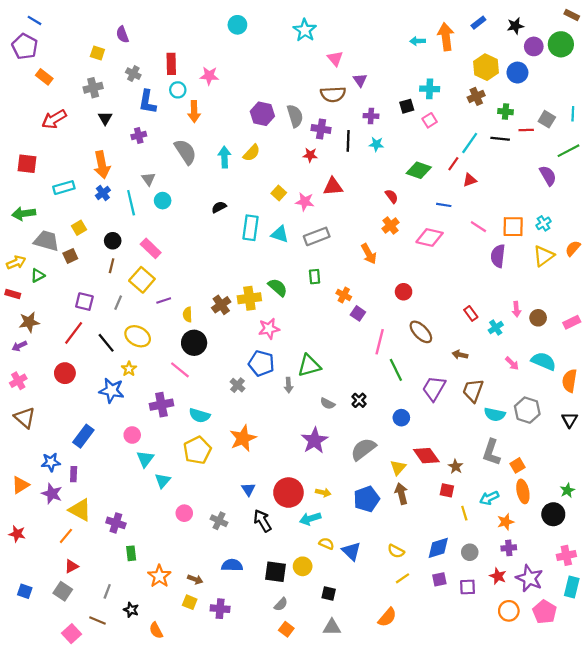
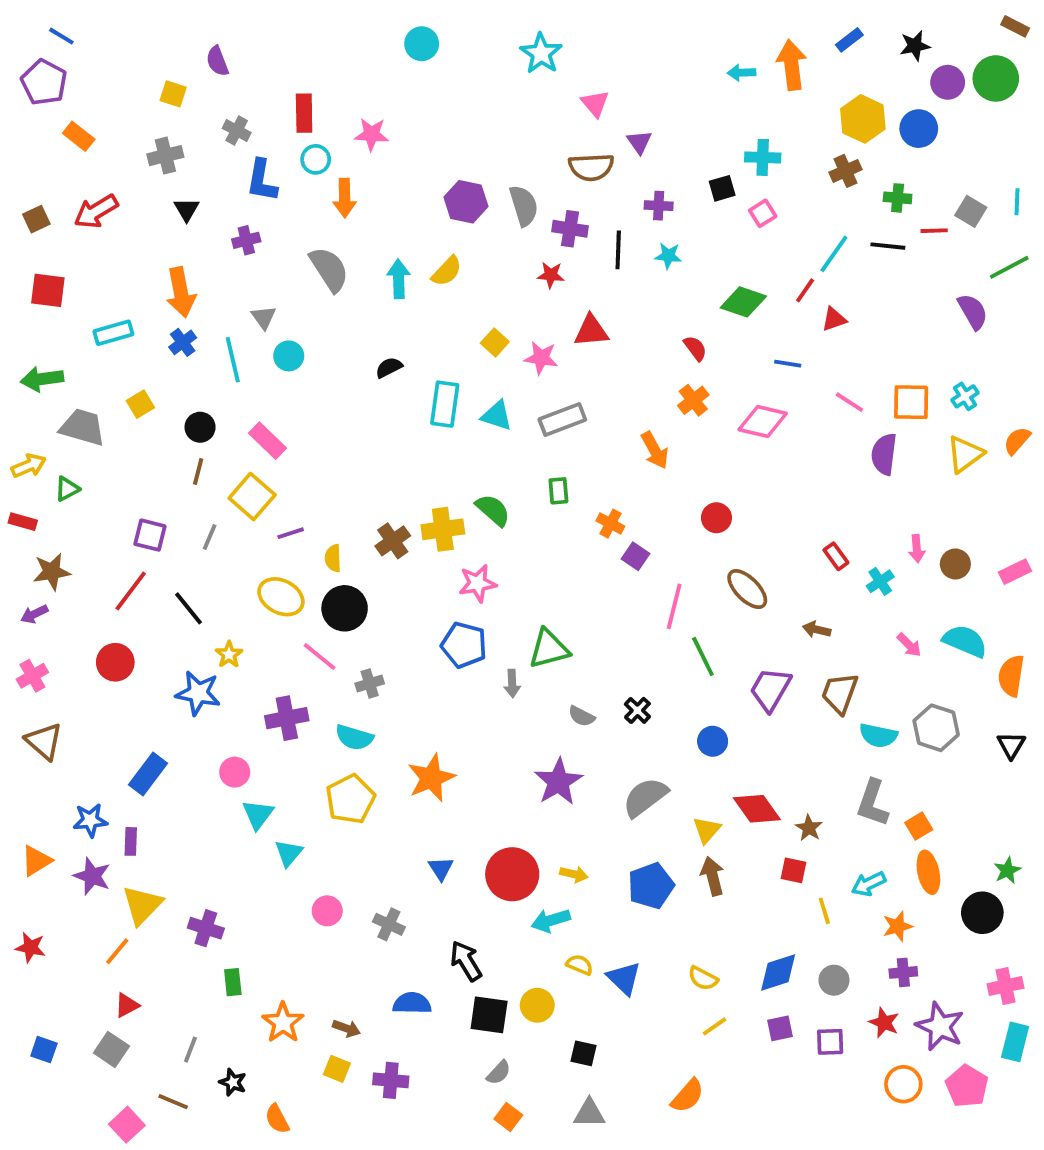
brown square: (70, 256) -> (36, 219), moved
yellow ellipse: (138, 336) -> (281, 597), moved
gray cross: (237, 385) -> (370, 683), moved, turned 32
yellow triangle: (80, 510) -> (142, 905), turned 45
black arrow: (262, 521) -> (466, 961), moved

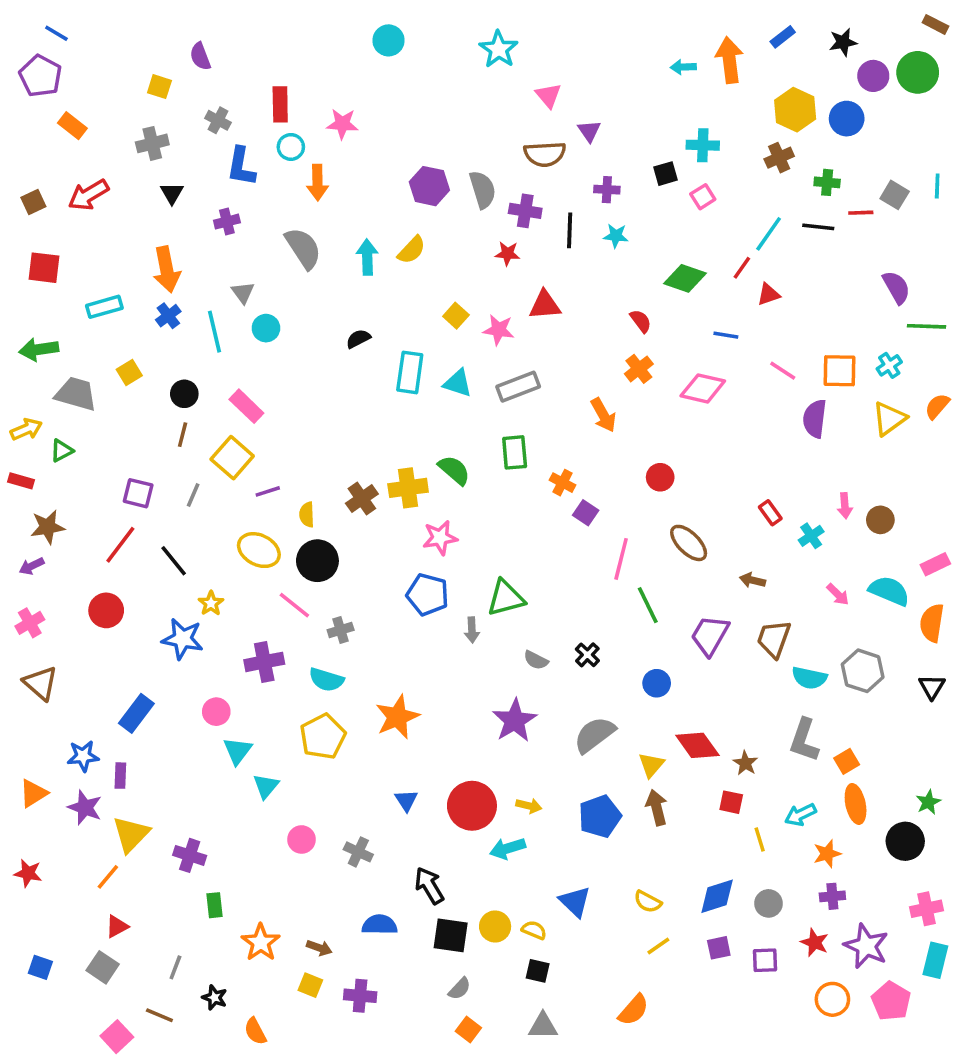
green line: (1009, 267) -> (927, 326), moved, turned 30
green rectangle: (558, 491) -> (515, 452), size x1.4
pink rectangle: (1015, 572) -> (935, 564), moved
yellow semicircle: (580, 965) -> (534, 930), moved

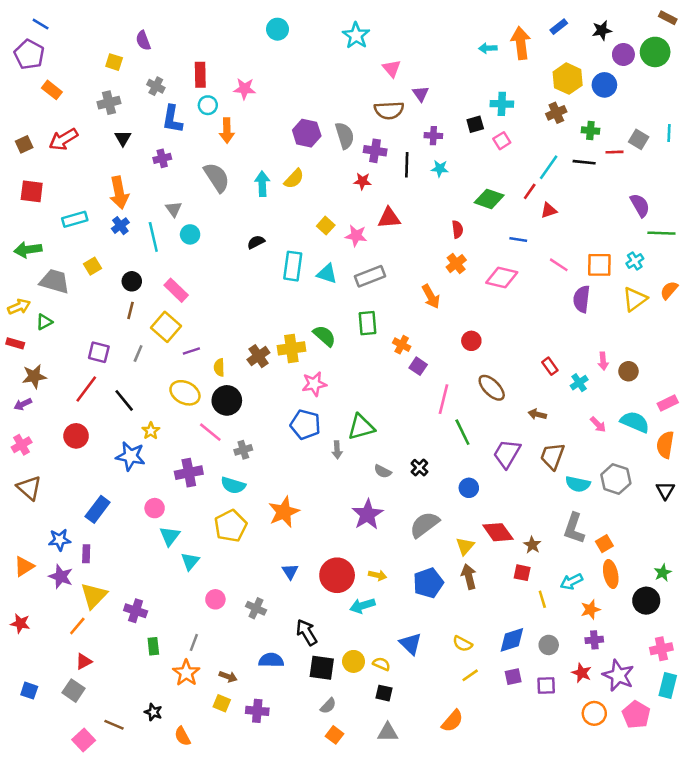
red semicircle: (641, 321) -> (457, 229), turned 30
gray line: (175, 967) -> (194, 642), moved

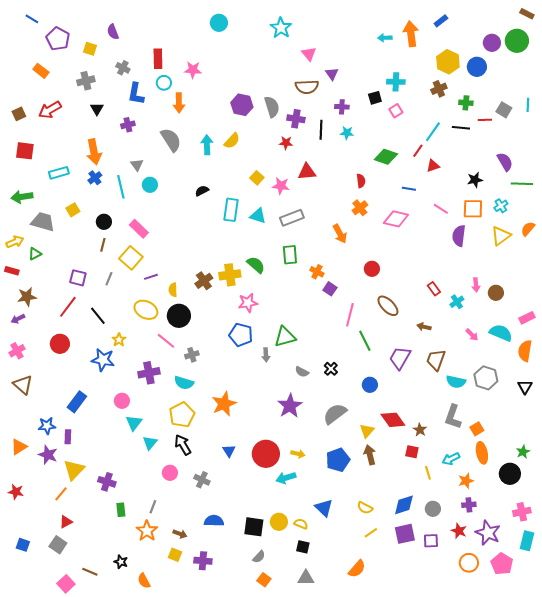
black star: (602, 30) -> (475, 180), moved
purple pentagon: (29, 54) -> (58, 39), moved
black arrow: (307, 632) -> (183, 445), moved
purple square: (513, 677) -> (405, 534), size x1.5

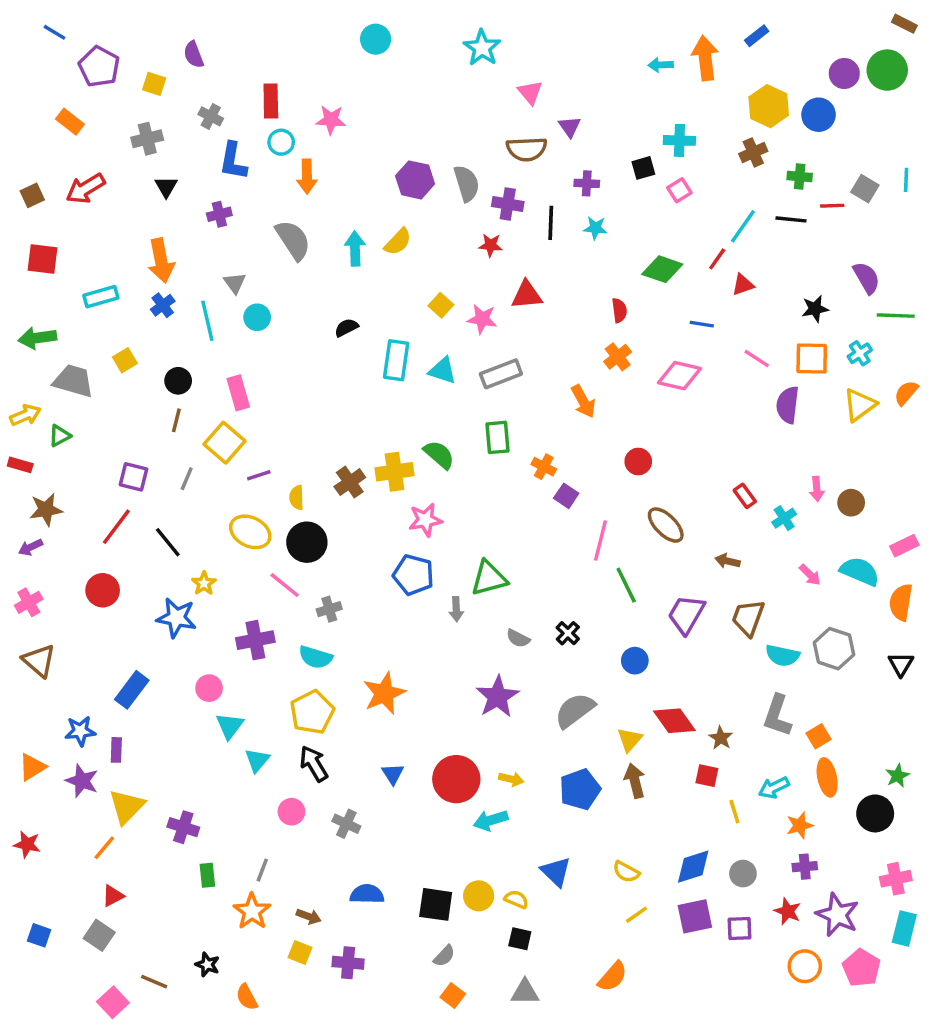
pink rectangle: (139, 229) -> (238, 393), turned 30

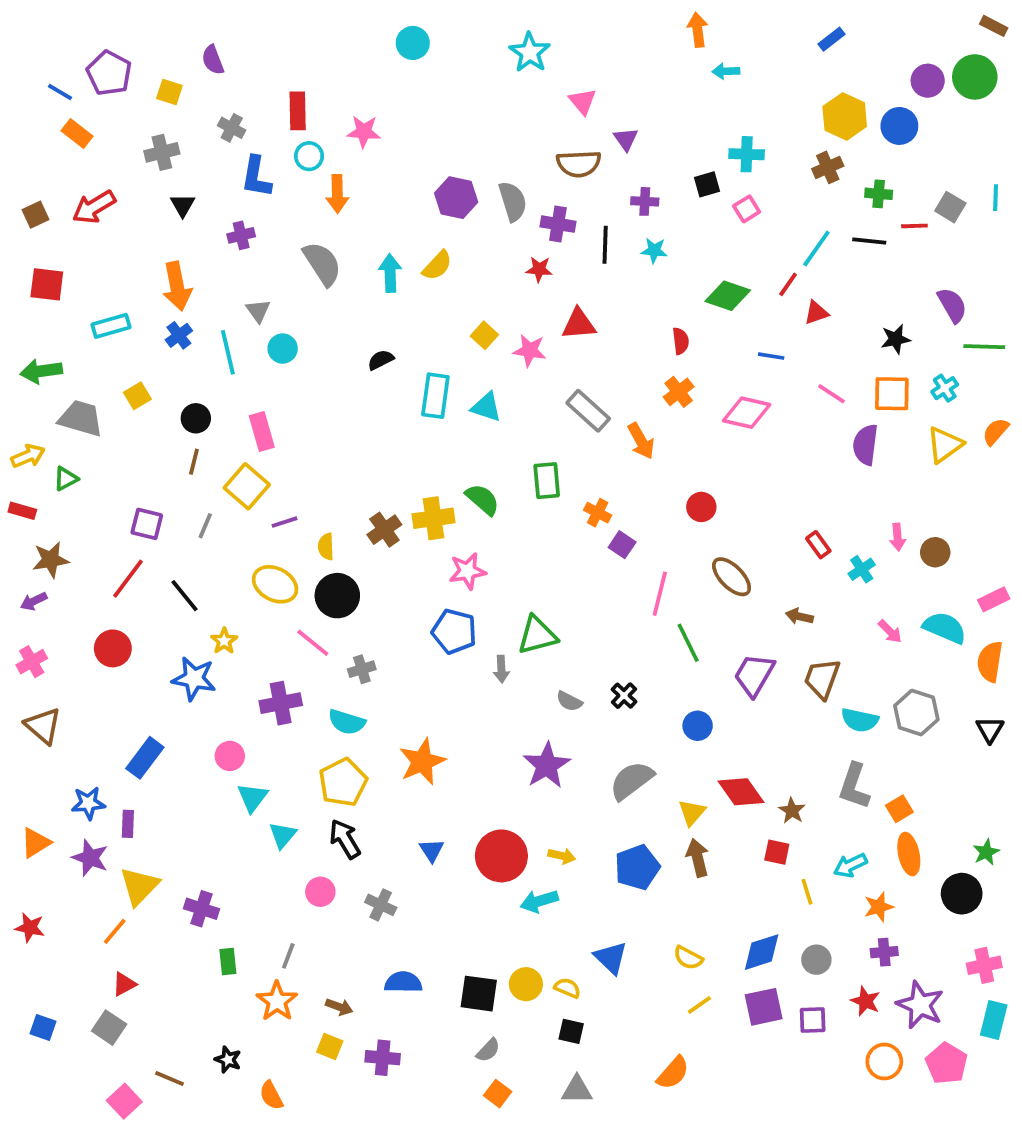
blue line: (55, 32) -> (60, 92), moved
orange arrow: (705, 58) -> (698, 30), moved, size x0.7
gray rectangle: (501, 374) -> (588, 411), moved, turned 63

